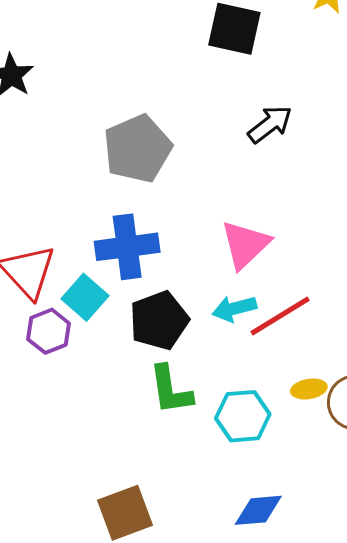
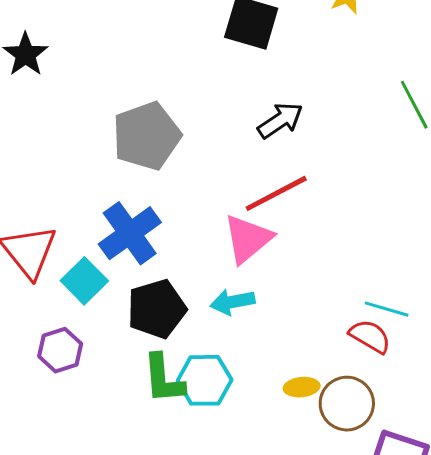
blue cross: (127, 247) -> (130, 233), turned -32
red line: (280, 316) -> (276, 193), moved
purple hexagon: (49, 331) -> (60, 350), moved
cyan hexagon: (243, 416) -> (205, 380), moved

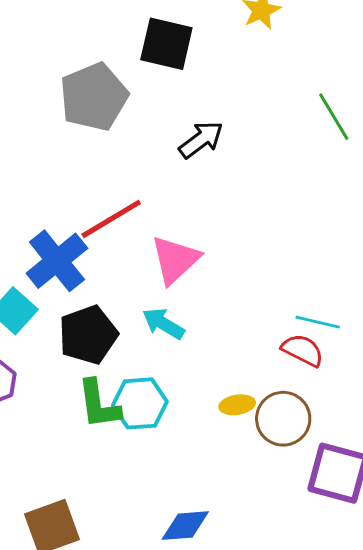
gray pentagon: (147, 136) -> (94, 97), moved
red line: (276, 193) -> (111, 219), moved
cyan arrow: (233, 302) -> (163, 324), turned 45

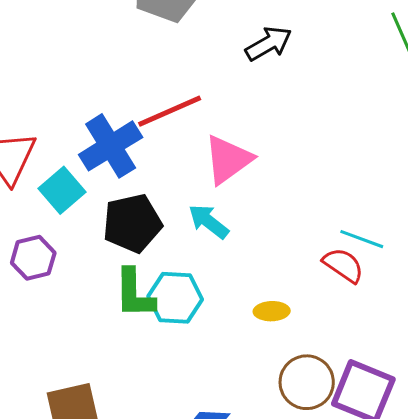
brown circle: (283, 419) -> (307, 382), moved

